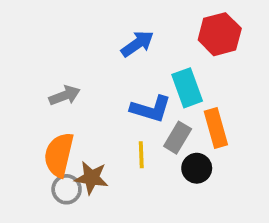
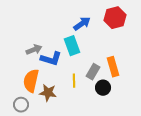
blue arrow: (137, 44) -> (82, 24), moved
cyan rectangle: (187, 88) -> (72, 46), moved
blue L-shape: (151, 109) -> (51, 59), moved
gray circle: (67, 189) -> (21, 105), moved

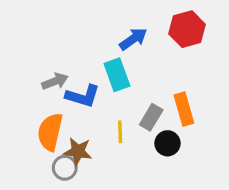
gray circle: (21, 105) -> (65, 168), moved

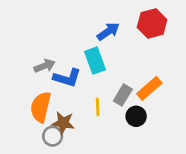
orange rectangle: (184, 109) -> (149, 88), turned 65

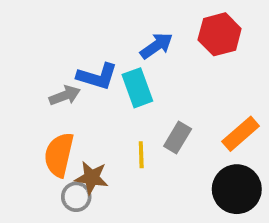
blue L-shape: (67, 78) -> (97, 76), moved
orange rectangle: (149, 88) -> (241, 134), moved
black circle: (136, 116) -> (237, 189), moved, size x1.6

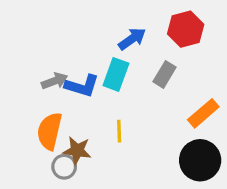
blue L-shape: (97, 76) -> (82, 86), moved
cyan rectangle: (137, 88) -> (116, 74), turned 40
gray rectangle: (178, 138) -> (164, 74), moved

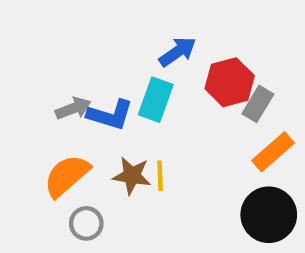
red hexagon: (186, 29) -> (230, 82), moved
gray rectangle: (164, 74) -> (258, 104), moved
orange semicircle: (50, 131) -> (67, 176), turned 36
brown star: (77, 151) -> (132, 176), moved

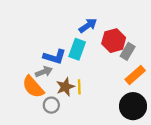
gray arrow: (73, 108) -> (44, 72), moved
orange semicircle: (67, 176) -> (33, 87), turned -90
brown star: (132, 176) -> (65, 87), turned -30
gray circle: (86, 223) -> (51, 105), moved

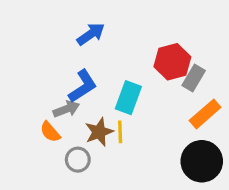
blue arrow: (88, 26) -> (91, 34), moved
cyan rectangle: (77, 49) -> (128, 98), moved
blue L-shape: (55, 57) -> (83, 86), turned -50
orange semicircle: (33, 87) -> (50, 132), size x0.6

